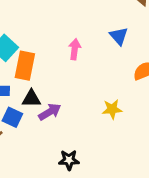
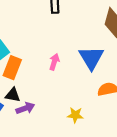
blue triangle: (119, 36) -> (91, 58), size x1.6

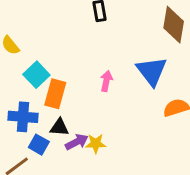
yellow star: (75, 115) -> (96, 144), moved

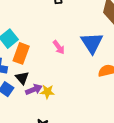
pink arrow: (106, 81) -> (59, 47), turned 128
black triangle: (59, 127) -> (22, 78), turned 40

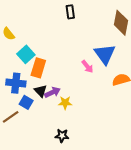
pink arrow: (59, 47) -> (87, 67), moved
purple arrow: (34, 89) -> (52, 92), moved

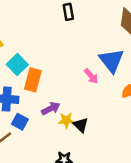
black triangle: (41, 91) -> (81, 125), moved

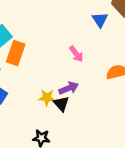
blue triangle: (111, 61) -> (100, 20), moved, size x0.6
purple arrow: (51, 108) -> (69, 88), moved

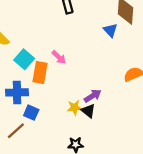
pink arrow: (76, 54) -> (59, 57), moved

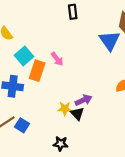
blue triangle: (110, 30) -> (109, 41), size x1.5
blue square: (31, 113) -> (22, 125), moved

